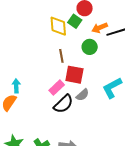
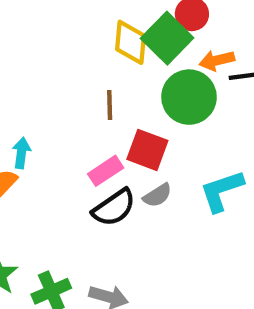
green square: (75, 21) -> (167, 38), size x1.6
green circle: (90, 47) -> (189, 97), size x1.6
brown line: (61, 56) -> (110, 105), moved

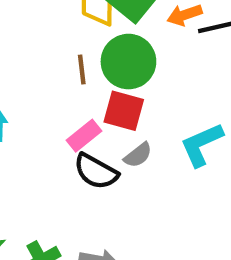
green circle: (189, 97) -> (128, 62), moved
black semicircle: (114, 208) -> (96, 171), turned 69

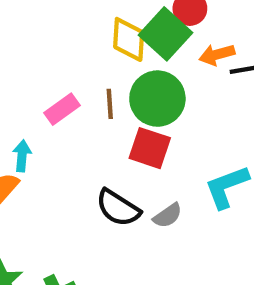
pink rectangle: (84, 136) -> (62, 109), moved
gray semicircle: (138, 155) -> (168, 216), moved

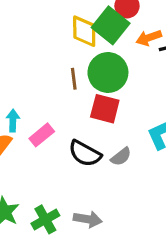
pink rectangle: (62, 109) -> (42, 135), moved

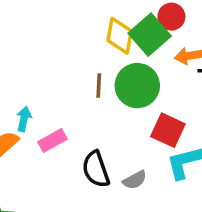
red square: (105, 109) -> (168, 130), moved
black semicircle: (85, 153) -> (96, 169), turned 32

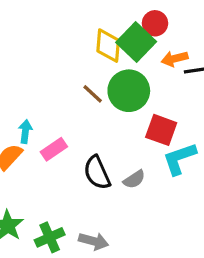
brown line: (99, 85) -> (93, 94), turned -45

